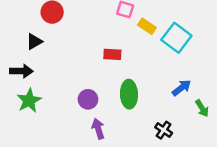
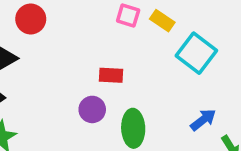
yellow rectangle: (147, 26) -> (162, 21), moved
purple circle: (88, 99) -> (92, 109), moved

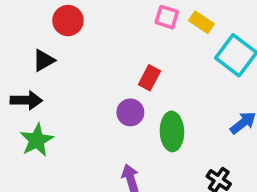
red rectangle: (111, 75) -> (149, 78), turned -65

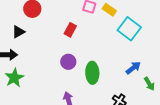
red rectangle: (149, 78) -> (70, 30), moved

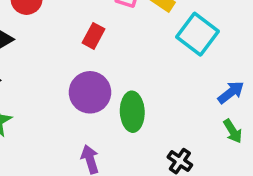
purple circle: (68, 62) -> (90, 92), size x1.5
blue arrow: (133, 68) -> (231, 92), moved

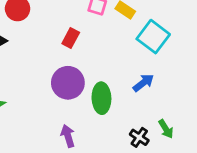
blue arrow: (231, 92) -> (143, 83), moved
green arrow: (233, 131) -> (166, 129), moved

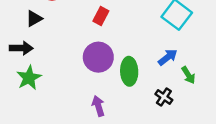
green arrow: (166, 129) -> (188, 75), moved
black cross: (139, 137) -> (164, 97), moved

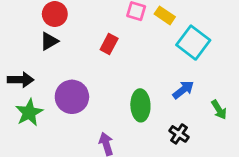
black triangle: (34, 19) -> (49, 41), moved
purple circle: (98, 57) -> (72, 97), moved
green arrow: (188, 75) -> (219, 110), moved

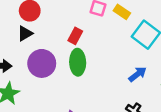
purple circle: (72, 97) -> (42, 63), moved
green ellipse: (140, 105) -> (78, 62), moved

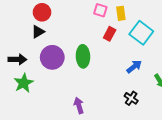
yellow rectangle: (122, 12) -> (121, 13), turned 48
red rectangle: (75, 36) -> (110, 34), moved

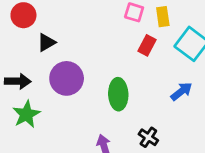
red circle: (42, 12) -> (23, 15), moved
green ellipse: (83, 56) -> (118, 94), moved
black cross: (131, 98) -> (148, 137), moved

